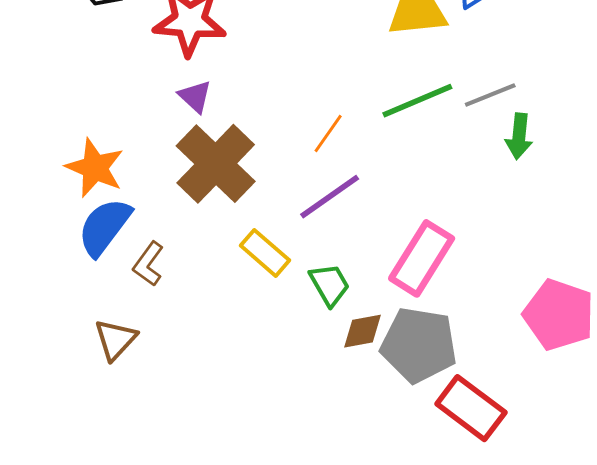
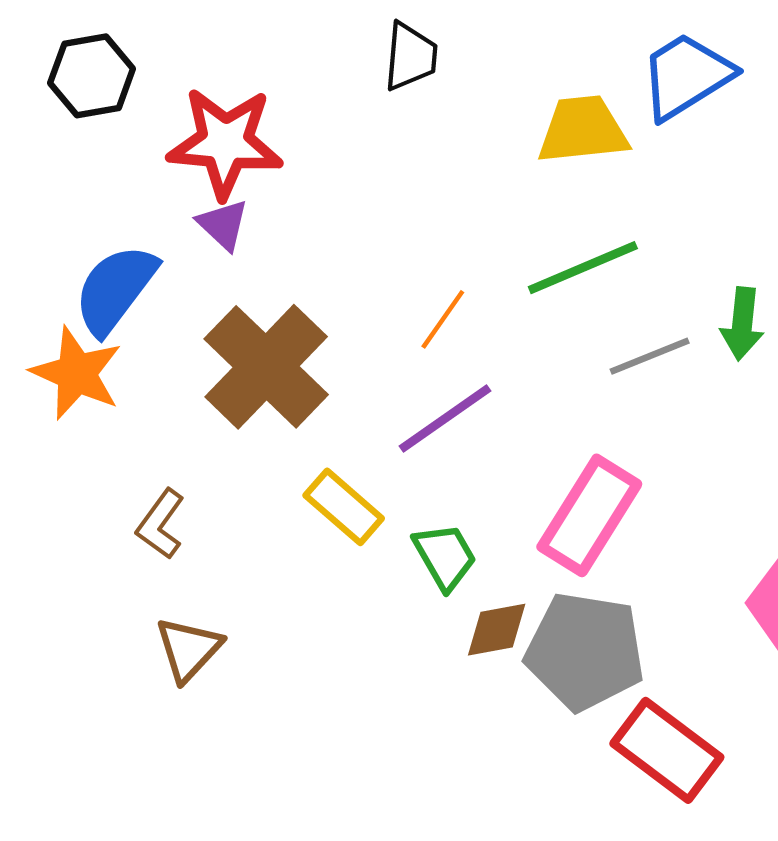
gray line: (490, 95) -> (650, 356), moved
purple triangle: (195, 96) -> (223, 225), moved
blue semicircle: (104, 227) -> (115, 289), moved
brown triangle: (115, 339) -> (189, 649), moved

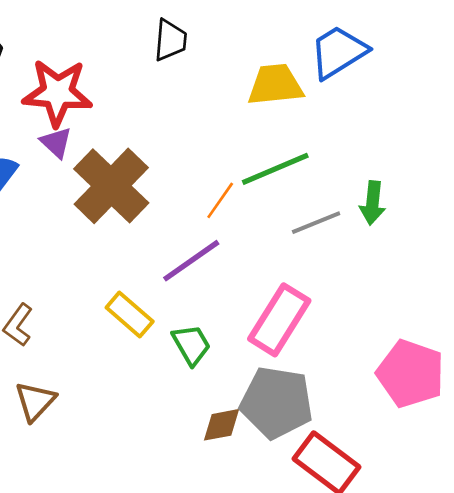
orange line: (443, 319) -> (220, 200), moved
brown cross: (266, 367) -> (111, 186), moved
brown diamond: (497, 630) -> (221, 425), moved

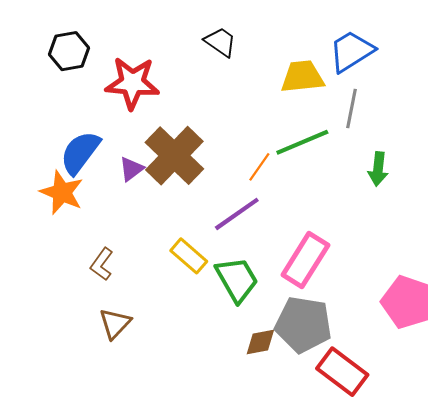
black trapezoid: (170, 40) -> (220, 42), turned -60
purple triangle: (56, 143) -> (131, 169), moved, turned 40
gray line: (316, 223) -> (351, 109), moved, turned -57
green trapezoid: (191, 345) -> (237, 279), size x1.4

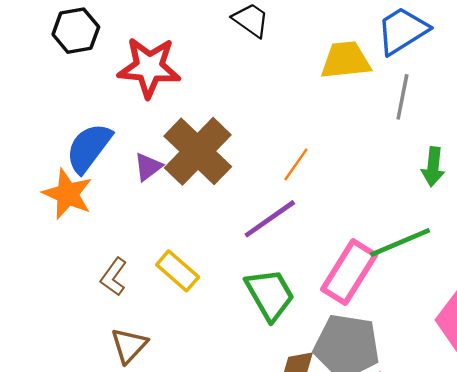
green line: (302, 142) -> (400, 242), moved
yellow rectangle: (189, 256) -> (178, 271), moved

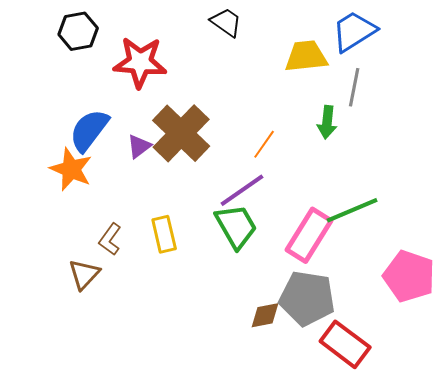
green arrow: (433, 167) -> (327, 122), moved
yellow rectangle: (178, 271) -> (164, 234), turned 36
green trapezoid: (270, 295) -> (236, 226), moved
brown triangle: (129, 345) -> (84, 274), moved

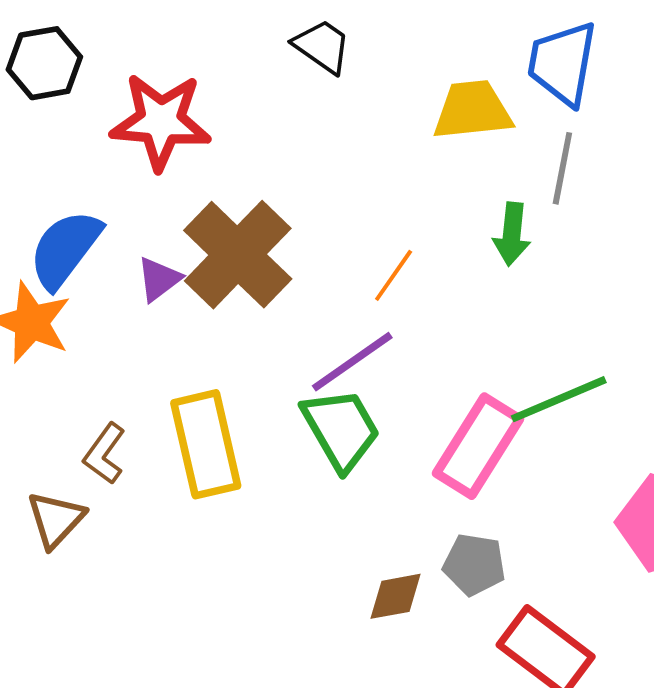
blue trapezoid: (354, 31) -> (562, 63), turned -48
yellow rectangle: (164, 234) -> (206, 444), size x1.5
gray pentagon: (307, 298) -> (474, 564), size x0.6

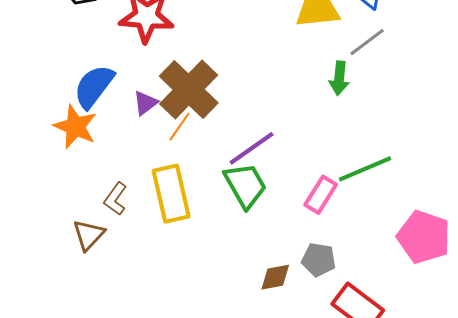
gray line: (562, 168) -> (367, 42), turned 42
orange line: (394, 275) -> (179, 127), moved
pink rectangle: (478, 446) -> (321, 195), size x0.7

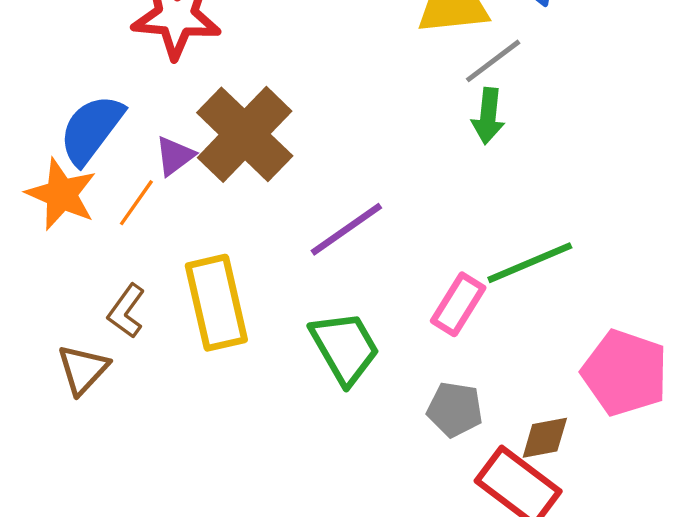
gray line: (367, 42) -> (493, 61), moved
orange line: (179, 127) -> (136, 203), moved
green trapezoid: (245, 185) -> (345, 348), moved
brown diamond: (275, 277) -> (545, 438), moved

